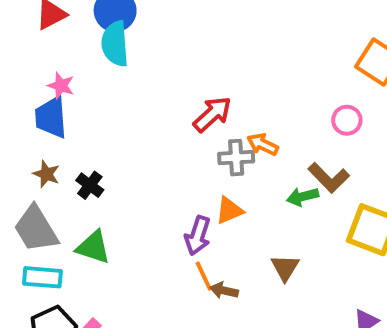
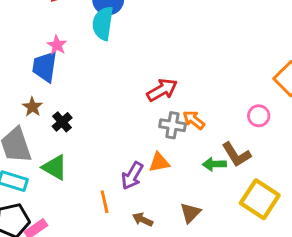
orange line: (204, 276) -> (105, 202), moved

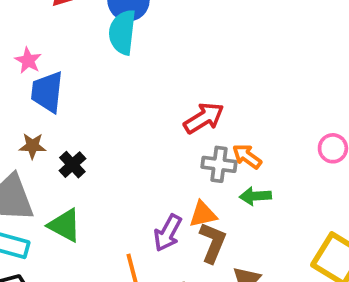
pink star: (57, 45) -> (28, 61), moved
brown star: (32, 107) -> (32, 146), turned -30
brown L-shape: (236, 155) -> (213, 243), moved, turned -124
green arrow: (214, 164) -> (255, 196), moved

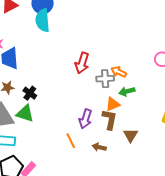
red arrow: (204, 118) -> (82, 63), moved, turned 150
orange triangle: (203, 214) -> (113, 104), moved
green triangle: (65, 225) -> (25, 113), moved

